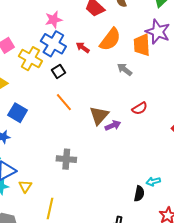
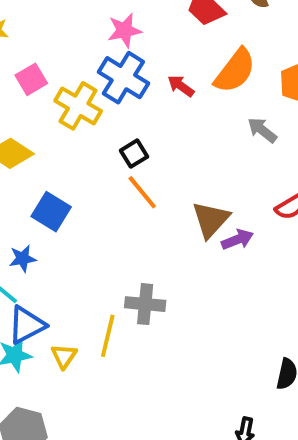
black square: (59, 71) -> (134, 154), moved
yellow line: (50, 209) -> (108, 336), moved

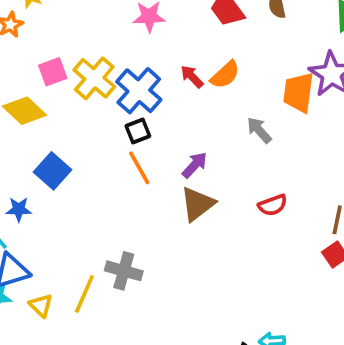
orange semicircle: (235, 71) -> (225, 75), moved, size x0.7
blue cross: (123, 78) -> (139, 91), moved
pink square: (31, 79) -> (53, 72), moved
purple arrow: (237, 240) -> (195, 165), moved, turned -36
yellow triangle: (64, 356) -> (41, 305), turned -30

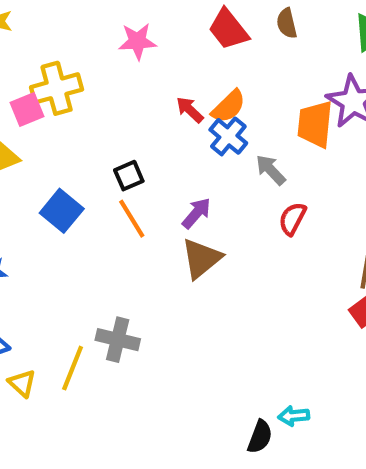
yellow cross: (94, 78) -> (57, 88), moved, turned 36
blue cross: (139, 91) -> (228, 136), moved, size x0.7
blue square: (53, 171) -> (62, 211), moved
red semicircle: (273, 205) -> (292, 219), moved, turned 140

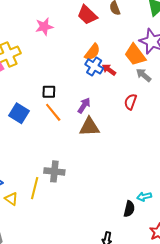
red arrow: (190, 110) -> (109, 70), moved
orange trapezoid: (315, 124) -> (135, 55), turned -35
gray arrow: (271, 170) -> (144, 75), moved
black square: (129, 176) -> (49, 92), turned 32
brown triangle: (201, 258) -> (89, 127), turned 45

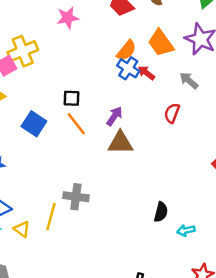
orange trapezoid: (135, 55) -> (161, 43), moved
black semicircle: (129, 209) -> (161, 212), moved

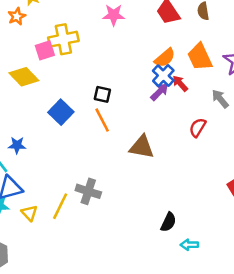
purple arrow: (114, 116) -> (159, 92), moved

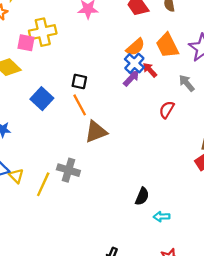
pink square: (45, 50) -> (26, 43), turned 30
brown triangle: (142, 147) -> (96, 132), moved, turned -30
yellow triangle: (29, 213) -> (16, 176), moved

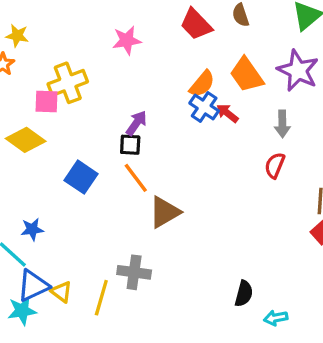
purple arrow: (131, 78) -> (136, 123), moved
gray arrow: (187, 83) -> (282, 124), turned -132
red semicircle: (167, 110) -> (275, 165), moved

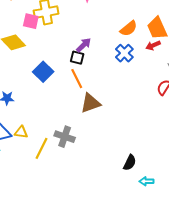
blue cross: (204, 107) -> (124, 53), moved
red arrow: (227, 113) -> (153, 45), moved, turned -72
yellow triangle: (61, 292) -> (21, 132), moved, turned -40

